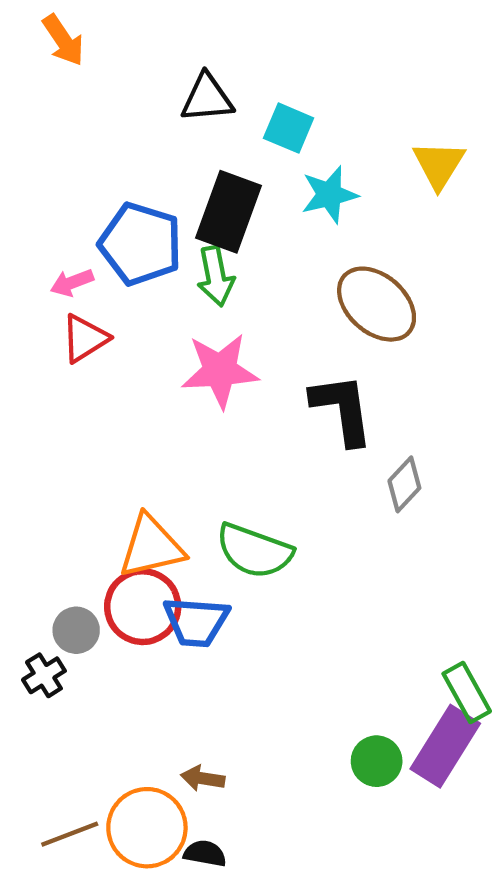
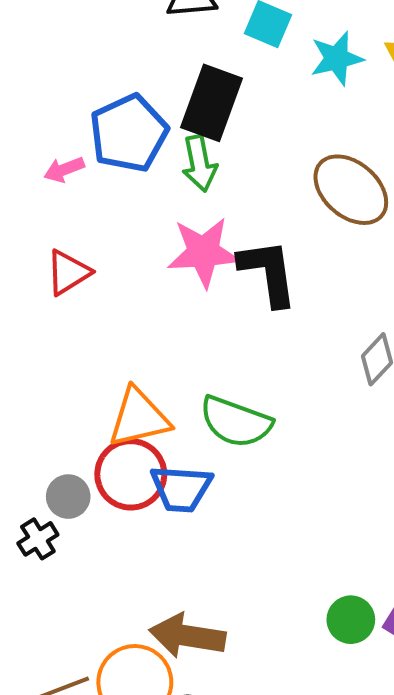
cyan star: (329, 195) -> (337, 58), moved
blue pentagon: (141, 244) -> (129, 133), turned 30
red triangle: (85, 338) -> (68, 272), moved
black L-shape: (342, 409) -> (268, 272), moved
brown arrow: (203, 778) -> (187, 636), size x1.8

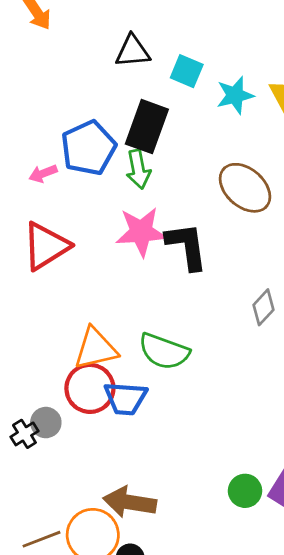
red triangle: (68, 272) -> (46, 246), size x1.5
gray circle: (68, 497) -> (46, 423), moved

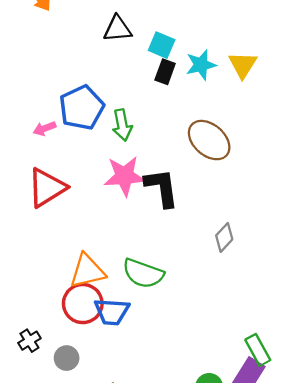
black rectangle: (147, 127) -> (165, 72), moved, size x0.6
gray circle: (46, 423) -> (67, 358), moved

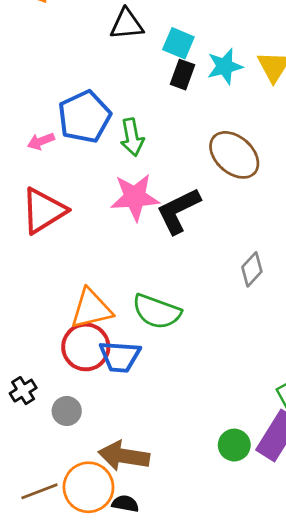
black L-shape: (162, 188) -> (178, 211), turned -108

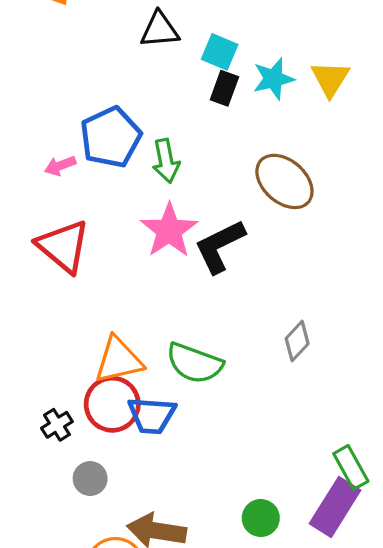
pink star: (135, 197) -> (169, 230), turned -30
red triangle: (44, 211) -> (63, 246), turned -48
gray diamond: (252, 269) -> (297, 341), moved
black cross: (23, 391) -> (57, 425), moved
green circle: (234, 445) -> (261, 518), moved

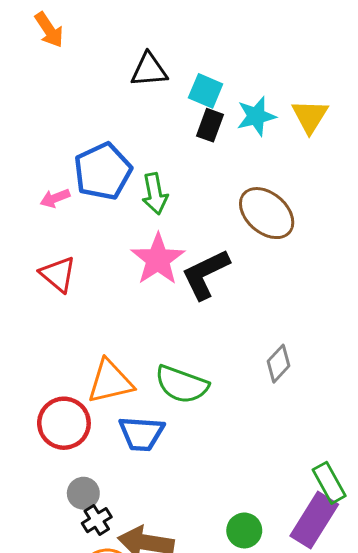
red triangle: (63, 246) -> (58, 274), size x0.7
red circle: (112, 404) -> (64, 423), moved
black cross: (57, 425) -> (97, 520), moved

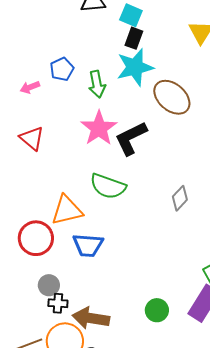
cyan star: (256, 116) -> (135, 67), moved, size x1.4
blue pentagon: (103, 171) -> (62, 69), size x0.6
green semicircle: (182, 384) -> (108, 186), moved
black cross: (97, 520) -> (58, 303), turned 36

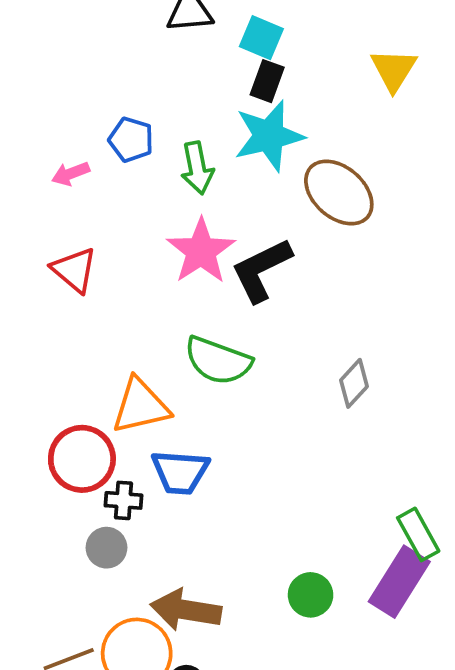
blue pentagon: (62, 69) -> (131, 140), turned -30
black cross: (58, 303) -> (123, 500), moved

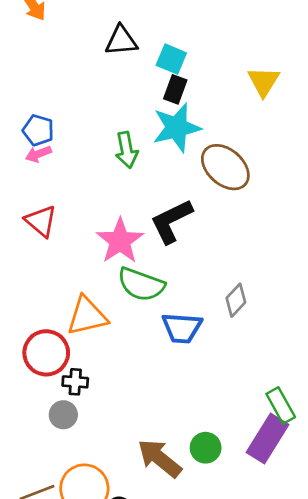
blue pentagon: (131, 140) -> (38, 130), moved
pink star: (201, 251) -> (120, 241), moved
blue trapezoid: (180, 472) -> (182, 328), moved
brown arrow: (186, 610) -> (159, 458), moved, turned 30

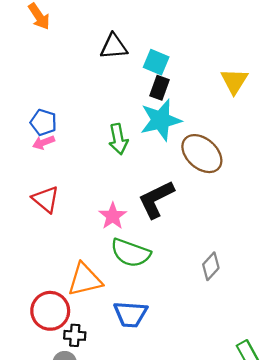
pink star: (120, 241) -> (113, 216), size x0.7
blue trapezoid: (182, 328) -> (130, 314), moved

